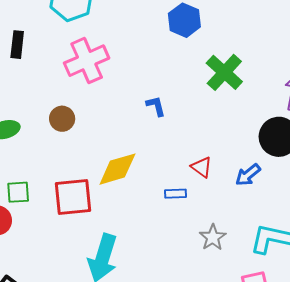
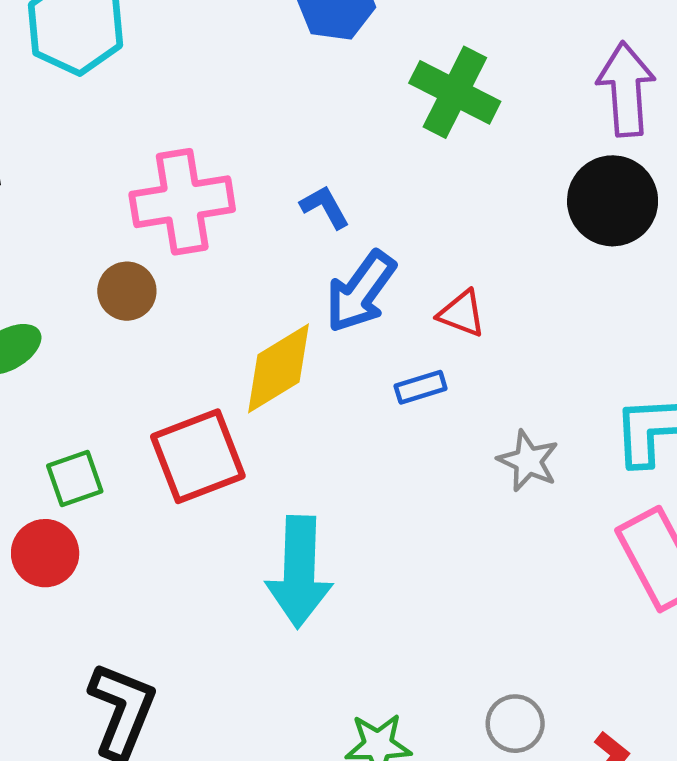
pink cross: (87, 61) -> (182, 202), moved, turned 30
blue arrow: (248, 175) -> (361, 292), moved, size x1.4

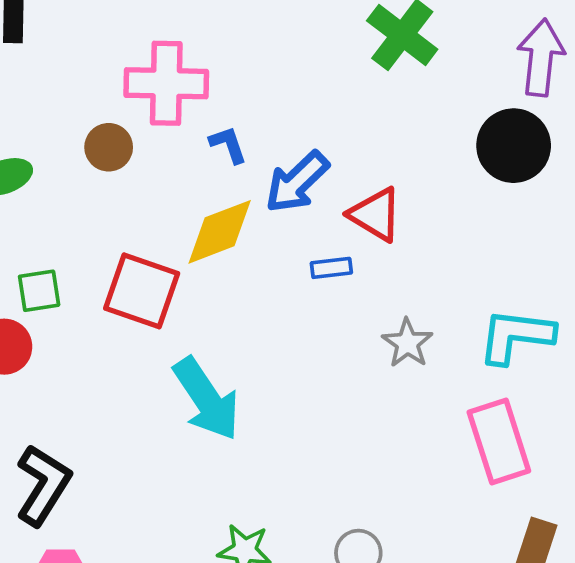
blue L-shape: (325, 207) -> (228, 145), moved
red triangle: (462, 313) -> (375, 214), size x1.4
red square: (198, 456) -> (142, 291), turned 30
cyan arrow: (299, 572) -> (207, 399), turned -46

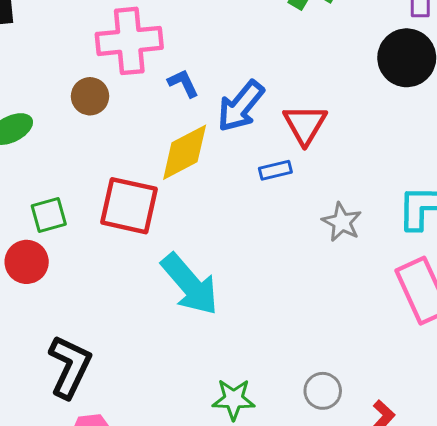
red triangle: (375, 214) -> (305, 124), turned 36

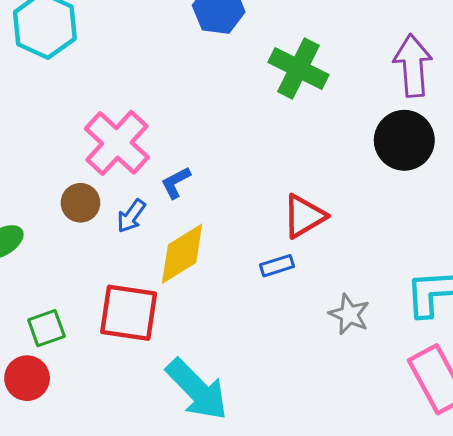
pink cross: (129, 41) -> (117, 143), turned -38
blue L-shape: (183, 83) -> (176, 183), turned -88
blue arrow: (241, 106) -> (131, 216), moved, size x0.6
red triangle: (305, 124) -> (304, 216), turned 33

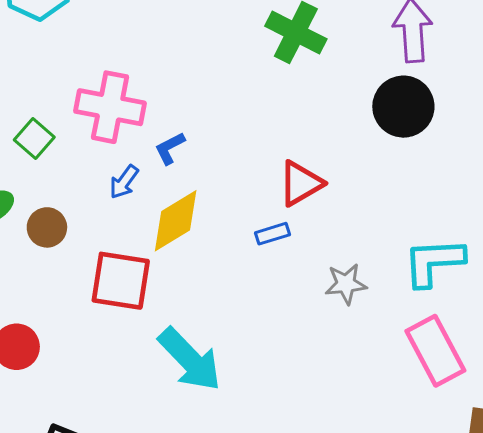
pink cross: (117, 143) -> (110, 107), turned -32
brown circle: (80, 203) -> (47, 227), moved
gray star: (349, 314) -> (346, 284), turned -30
green square: (46, 328) -> (34, 138), moved, turned -30

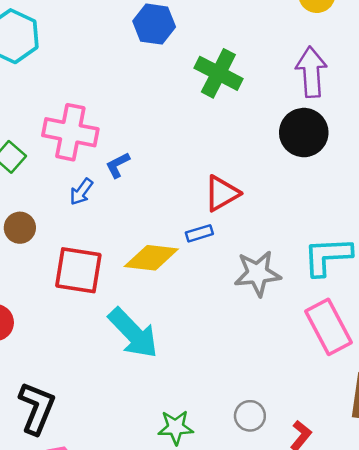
yellow diamond: (176, 221) -> (151, 258), moved, turned 38
gray star: (346, 284) -> (258, 273), size x1.4

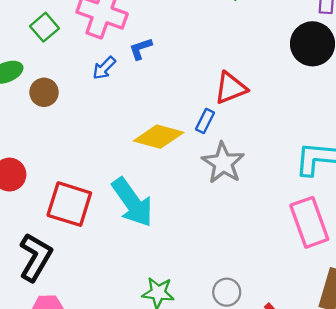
blue rectangle: (199, 233) -> (205, 121), turned -55
red square: (78, 270) -> (69, 204), moved
gray star: (258, 273) -> (223, 163), moved, turned 30

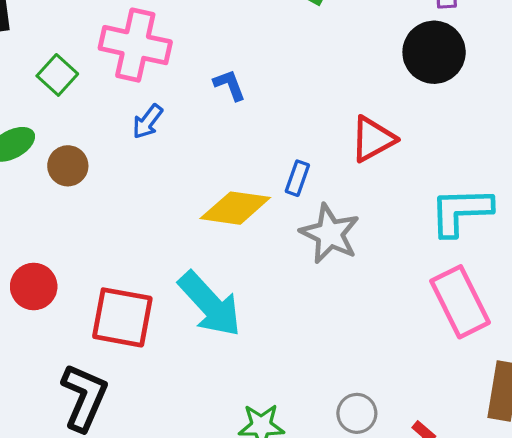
blue L-shape: (141, 49) -> (230, 85), moved, turned 95
red triangle: (231, 88) -> (373, 139), moved

